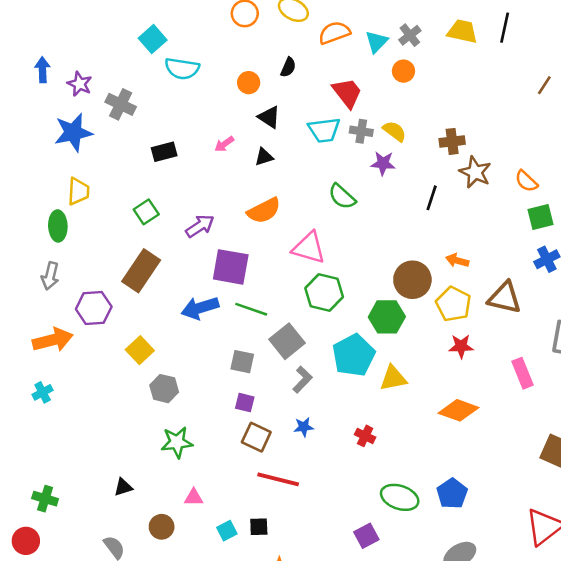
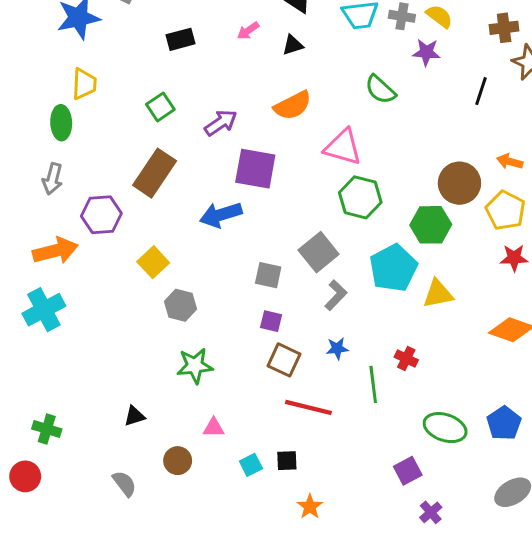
green line: (251, 309) -> (373, 384), moved, turned 64
cyan cross: (43, 392) -> (44, 310), size x1.8

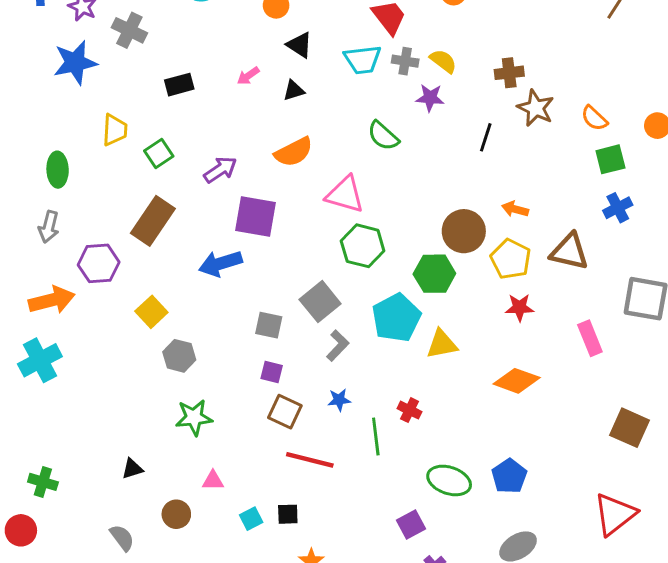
yellow trapezoid: (84, 84) -> (115, 130), moved

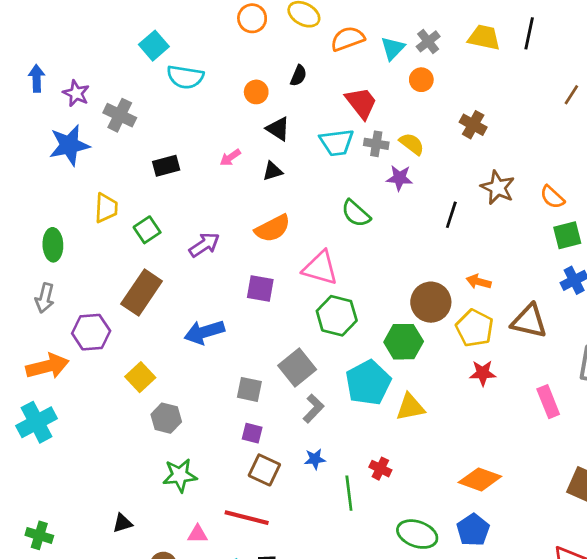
brown cross: (509, 73) -> (473, 125), moved, turned 36
purple square: (256, 217) -> (260, 288), moved, size x0.7
orange diamond: (517, 381) -> (480, 479), moved
red line: (310, 460) -> (247, 518), moved

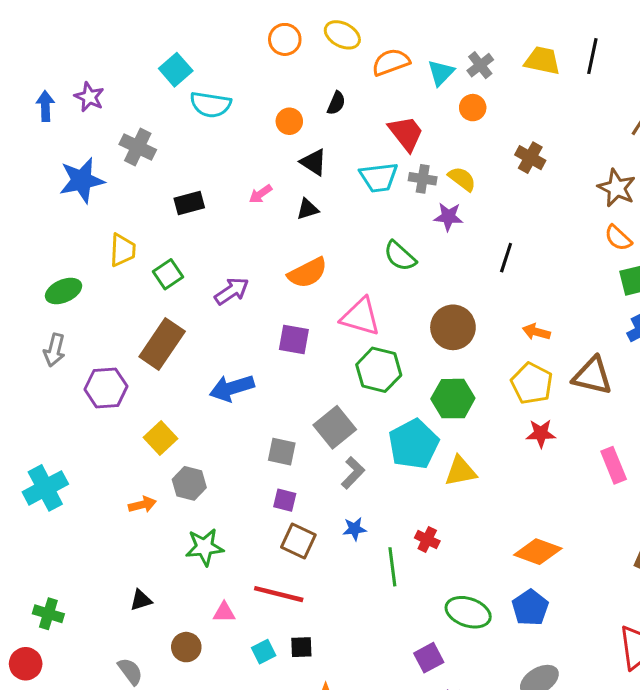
purple star: (76, 93) -> (89, 97), moved
brown star: (498, 187) -> (617, 188), moved
green ellipse: (53, 245) -> (64, 291), turned 68
brown circle: (431, 302) -> (453, 327), moved
orange arrow: (47, 366) -> (142, 505), moved, size x0.6

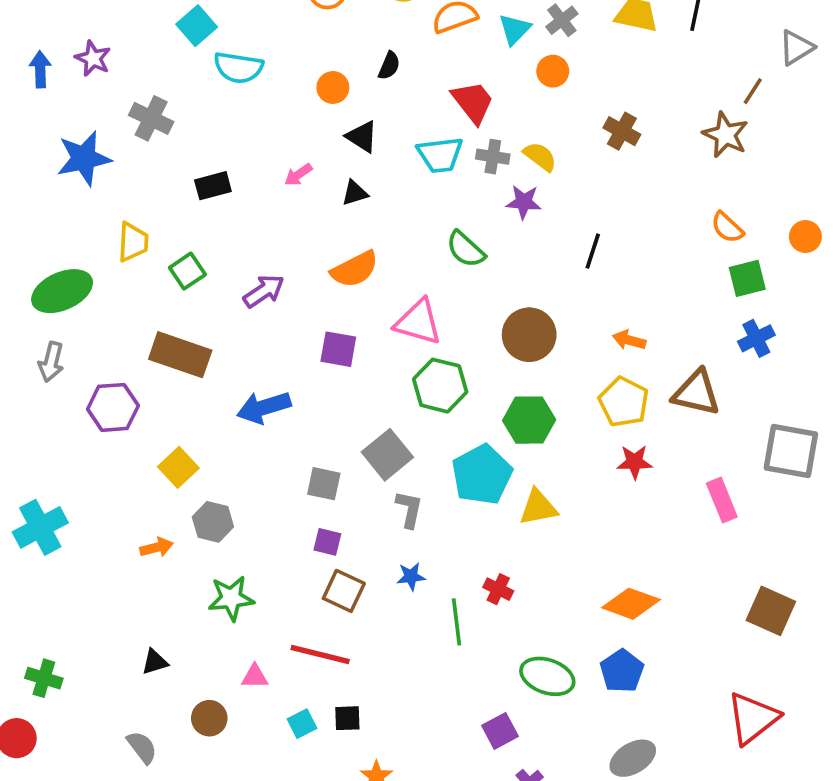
brown star: (617, 188) -> (725, 135), moved
green ellipse: (64, 291) -> (62, 291), size x1.4
brown rectangle: (162, 344) -> (180, 355), turned 75
gray L-shape: (353, 473) -> (409, 509), turned -32

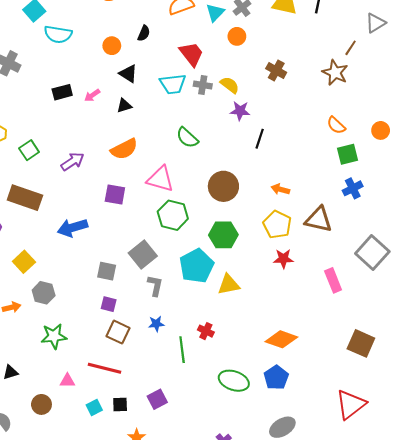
black rectangle: (213, 186) -> (62, 92), moved
purple star: (524, 202) -> (240, 111), moved
gray square: (791, 451) -> (372, 252), turned 32
purple square: (500, 731) -> (157, 399), moved

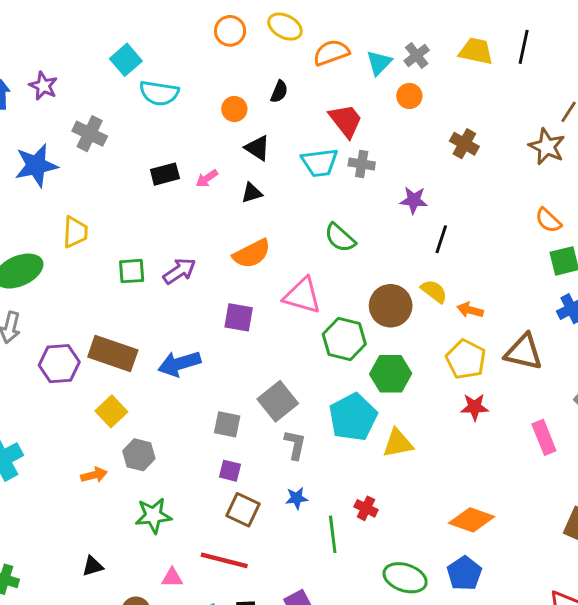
yellow semicircle: (230, 85) -> (434, 291), moved
green square: (29, 150) -> (132, 271), moved, turned 30
brown rectangle: (25, 198) -> (113, 353), moved
green hexagon: (173, 215) -> (344, 339), moved

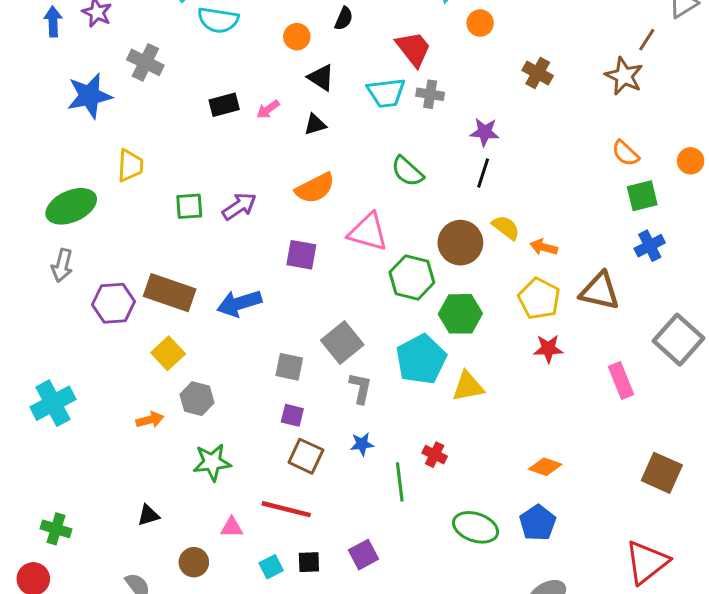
black line: (441, 239) -> (483, 173), moved
orange diamond: (472, 520) -> (545, 467), size x0.7

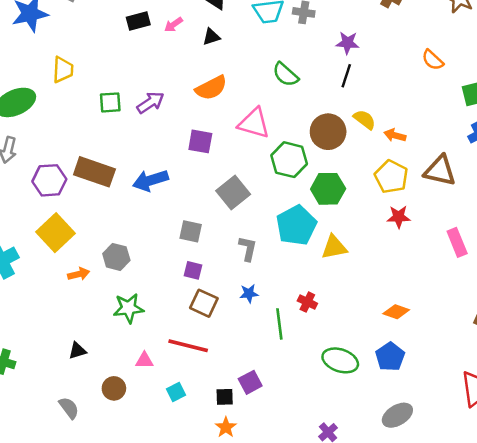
orange semicircle: (625, 153) -> (433, 60), moved
gray square: (342, 343) -> (233, 193), moved
yellow square: (168, 353) -> (56, 233), moved, size x1.4
black square: (309, 562) -> (225, 397), moved

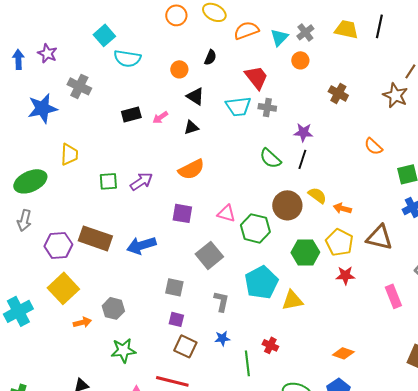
green semicircle: (285, 74) -> (270, 158), moved
pink triangle: (254, 123) -> (226, 213), moved, size x0.7
green hexagon: (328, 189) -> (305, 252), moved

